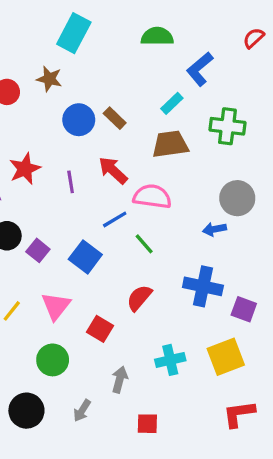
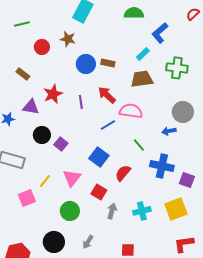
brown rectangle: (115, 118) -> (108, 63), turned -32
green line: (144, 244) -> (139, 145), moved
blue square: (85, 257) -> (99, 157), moved
gray arrow: (120, 380) -> (112, 211), moved

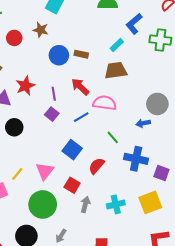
green cross: (177, 68) -> (160, 40), moved
purple square: (61, 144) -> (52, 114), moved
green circle: (70, 211) -> (43, 204), size x1.4

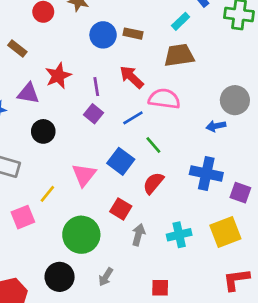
green line: (113, 137) -> (153, 145), moved
pink triangle: (45, 171) -> (84, 175), moved

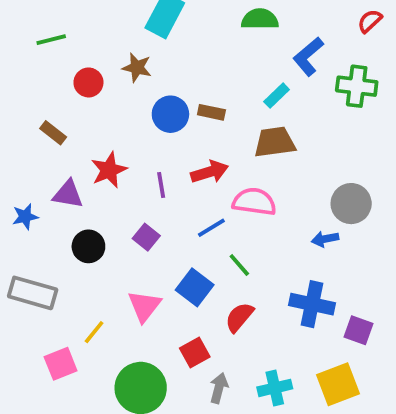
red arrow: (132, 77) -> (210, 172), turned 120
purple square: (94, 114) -> (146, 237), moved
red square: (121, 209) -> (195, 353), turned 30

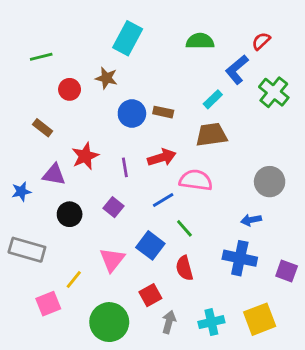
red semicircle: (370, 21) -> (261, 41), moved
green cross: (357, 86) -> (274, 92), turned 32
blue arrow: (325, 239) -> (251, 220), moved
red semicircle: (239, 317) -> (184, 268), turned -55
purple square: (359, 330) -> (287, 271), moved

